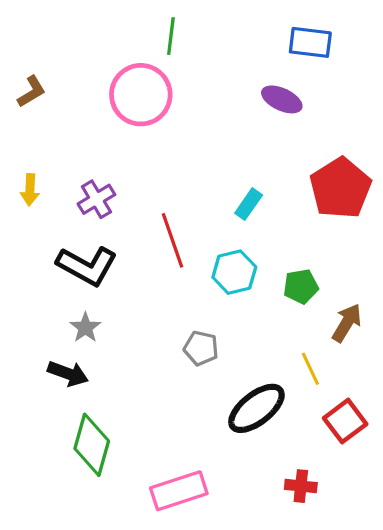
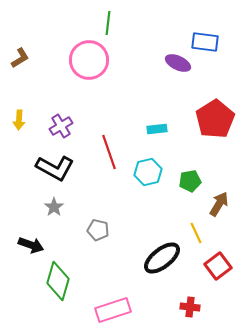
blue rectangle: (310, 42) -> (205, 42), moved
cyan rectangle: (249, 204) -> (157, 129), turned 48
gray pentagon: (201, 348) -> (98, 230), moved
black arrow: (68, 374) -> (31, 245), moved

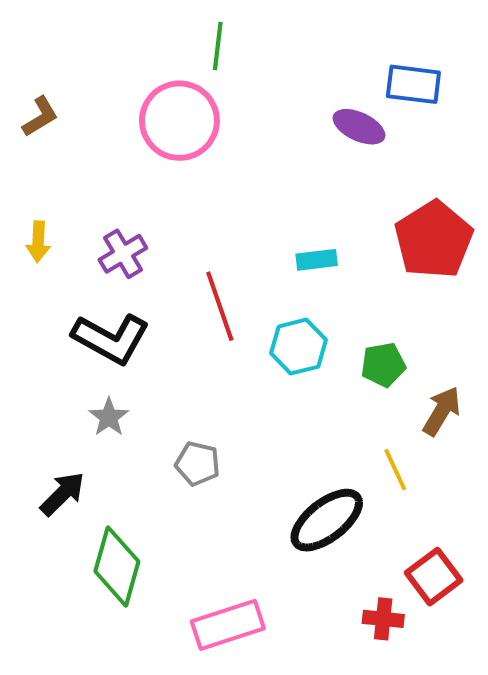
black arrow: (31, 245) -> (62, 494), turned -65
red square: (218, 266) -> (434, 577), moved

